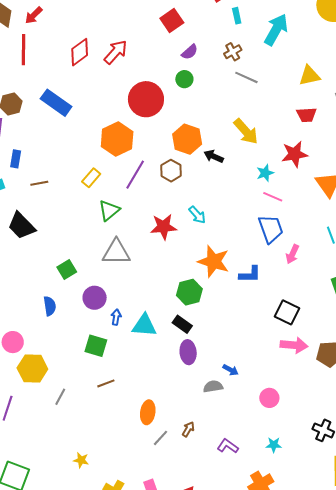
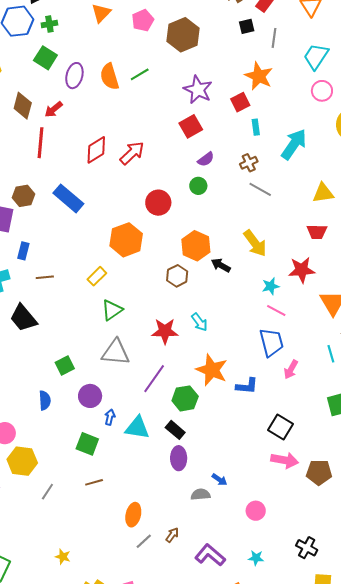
red circle: (146, 99) -> (158, 203), size x0.7
purple line: (135, 175) -> (154, 379), moved
purple L-shape: (228, 446) -> (210, 555), size x1.4

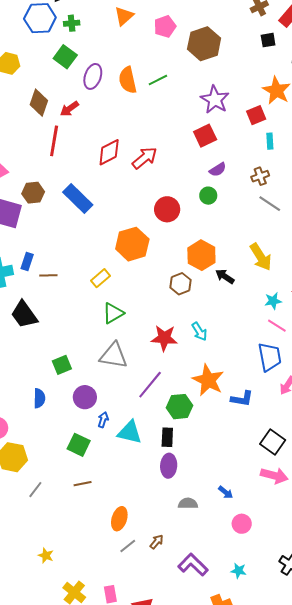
blue rectangle: (23, 251) -> (27, 261), moved
black rectangle: (175, 430) -> (167, 437), turned 48
blue arrow: (219, 480) -> (226, 492), moved

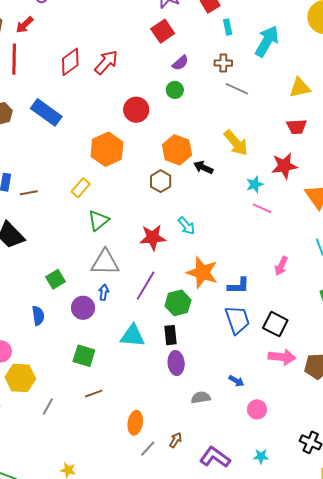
brown cross: (260, 176) -> (223, 63), turned 30
blue trapezoid: (270, 357) -> (237, 320), moved
blue arrow: (103, 420) -> (104, 292), moved

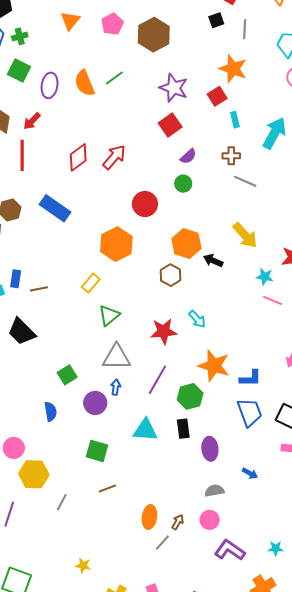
cyan star: (255, 184) -> (265, 277), turned 30
purple ellipse: (176, 363) -> (210, 449), moved
pink circle: (257, 409) -> (210, 520), moved
brown arrow: (176, 440) -> (178, 522), moved

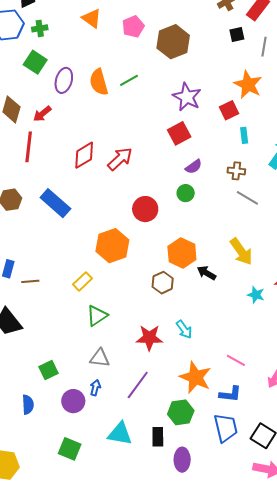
orange triangle: (70, 21) -> (92, 18), turned -40
pink line: (273, 300) -> (236, 360), moved
gray triangle: (117, 357) -> (100, 358), size x0.7
green hexagon: (190, 396) -> (181, 412), moved

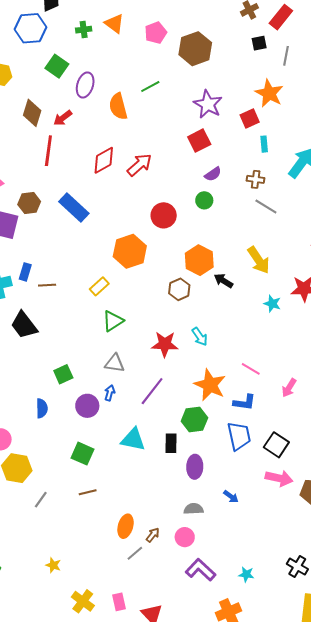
green cross: (40, 28) -> (84, 30), moved
orange semicircle: (99, 82) -> (118, 106), moved

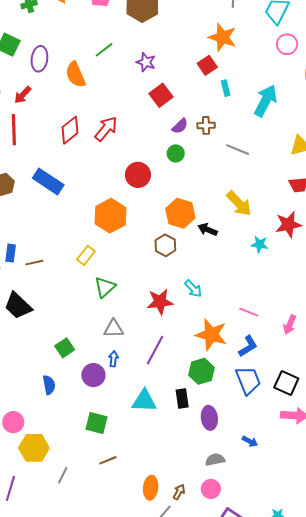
purple star: (208, 104) -> (146, 62), moved, size x0.7
brown cross: (256, 179) -> (206, 125), moved
blue L-shape: (244, 402) -> (248, 346), turned -30

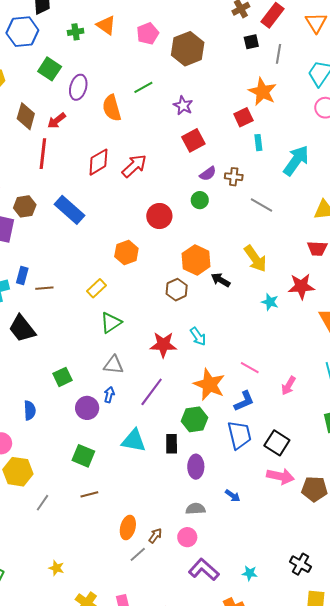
orange hexagon: (110, 216) -> (126, 253), size x0.7
blue semicircle: (49, 385) -> (30, 410), moved

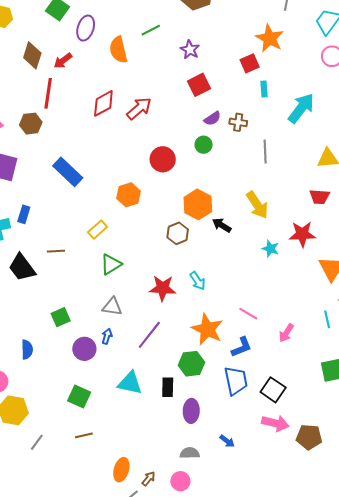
gray line: (262, 205) -> (265, 151), turned 55
brown hexagon: (25, 206) -> (31, 124), moved
blue rectangle: (70, 210) -> (68, 172), moved
brown line: (44, 288) -> (56, 251), moved

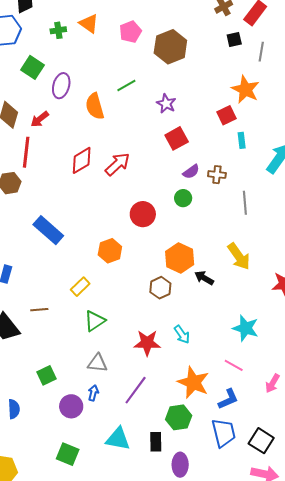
cyan star: (271, 249) -> (246, 328), moved, size x1.5

